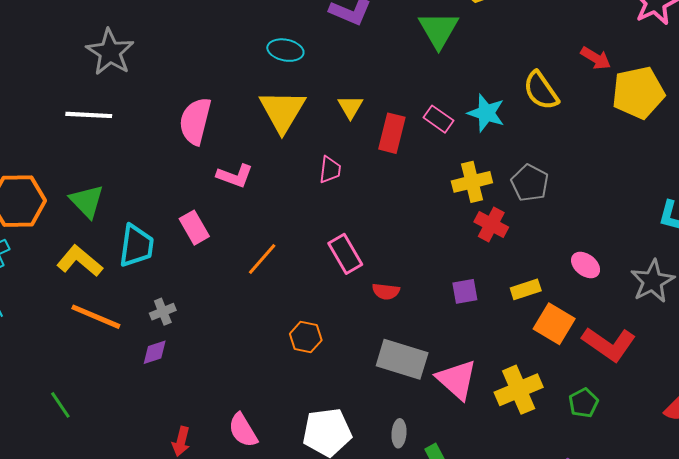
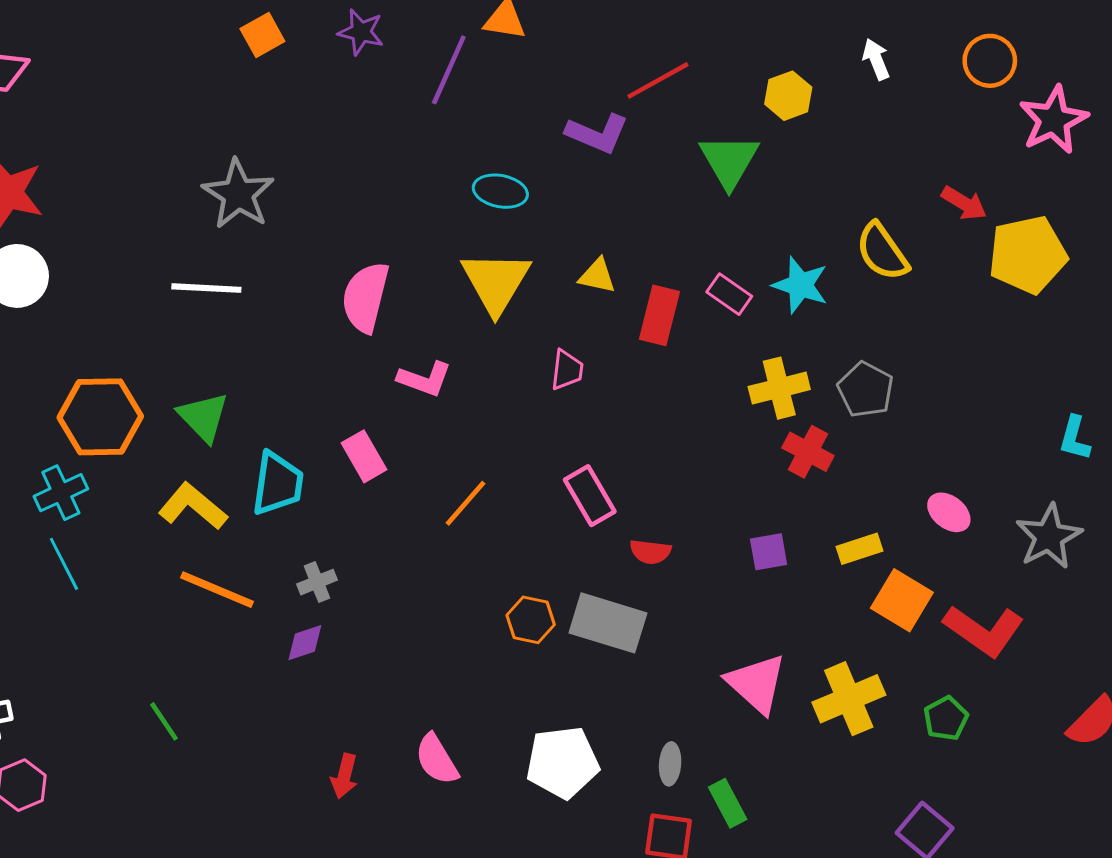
yellow triangle: (350, 107) -> (597, 276), turned -48
gray rectangle: (402, 359) -> (608, 623), moved

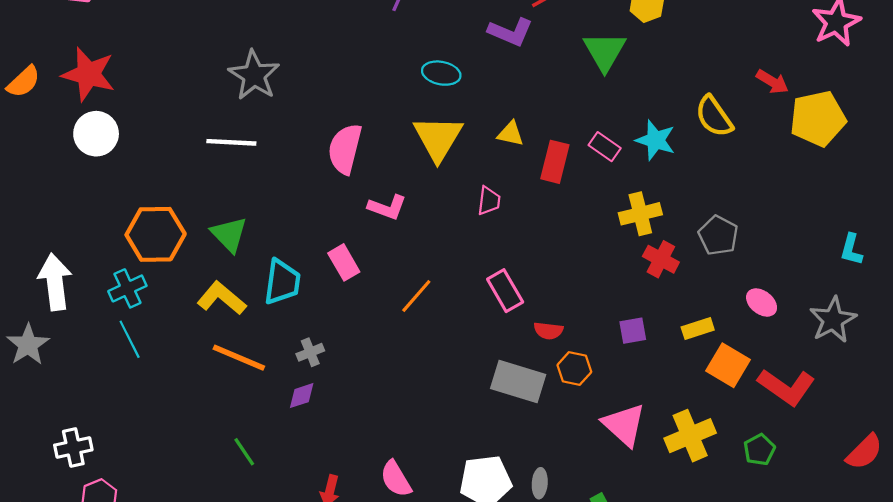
gray pentagon: (866, 390) -> (718, 235), moved
orange hexagon: (531, 620) -> (574, 369), moved
green line: (164, 721) -> (244, 452), moved
gray ellipse: (670, 764) -> (540, 483), moved

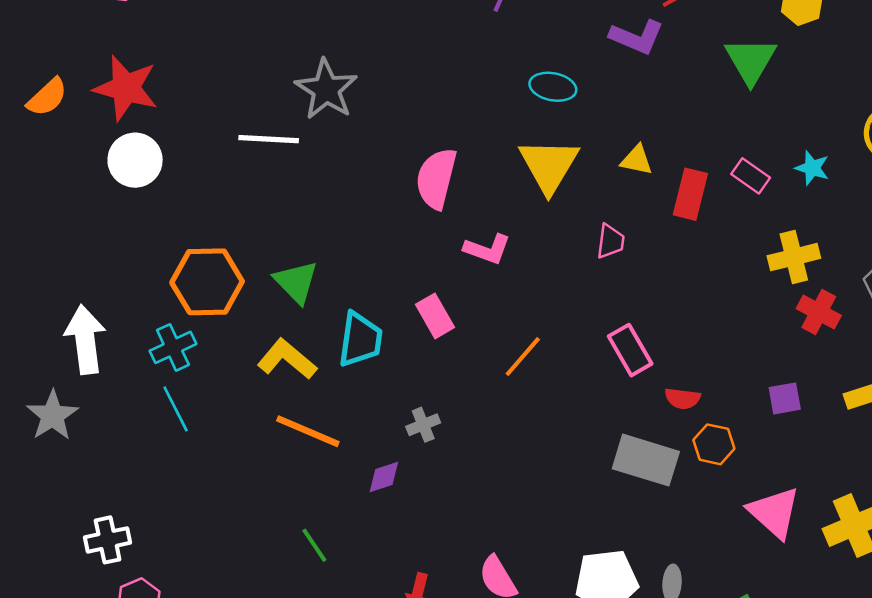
cyan star: (655, 140) -> (812, 168), size x0.7
white line: (231, 142) -> (269, 139), moved
gray cross: (310, 352) -> (423, 425), moved

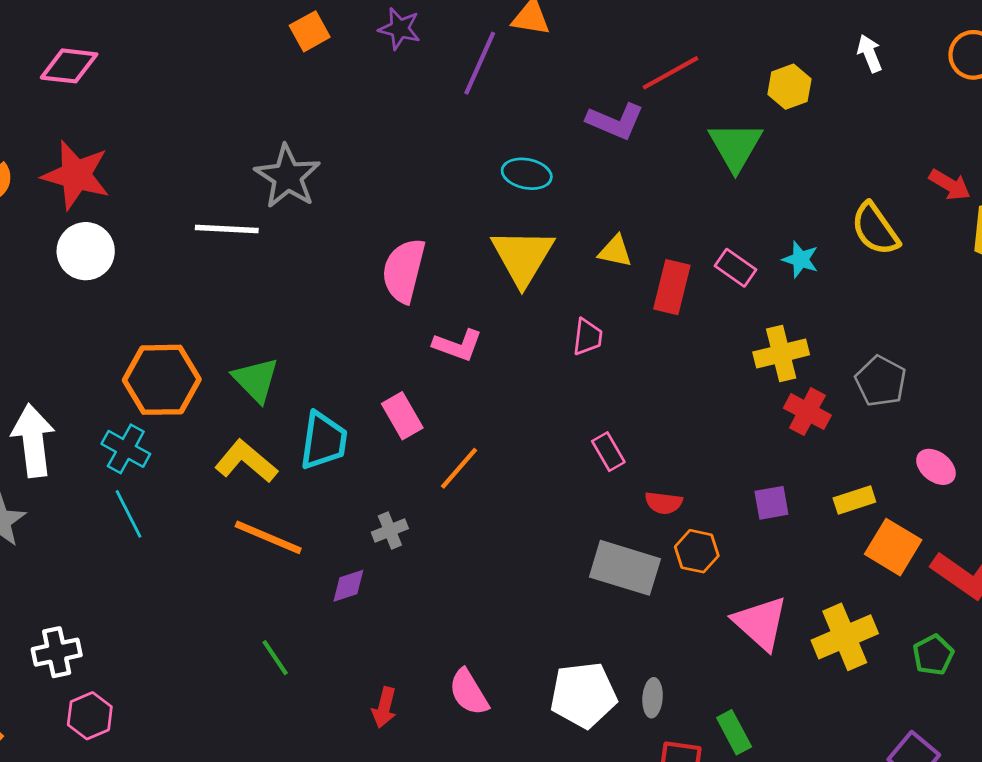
cyan cross: (173, 347) -> (126, 449), turned -36
pink rectangle: (630, 350) -> (608, 452), size x0.7
orange line: (523, 357) -> (459, 468), moved

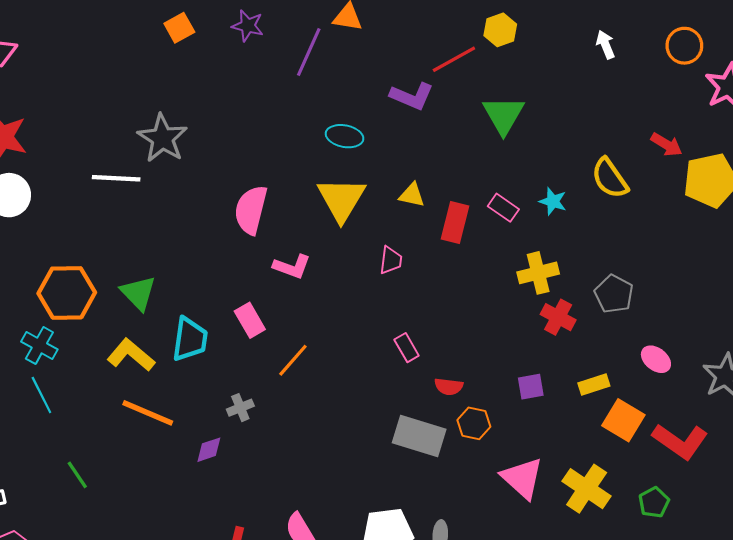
yellow hexagon: (789, 87) -> (500, 30), moved
yellow cross: (845, 637) -> (587, 489), turned -33
green line: (275, 658) -> (77, 475), moved

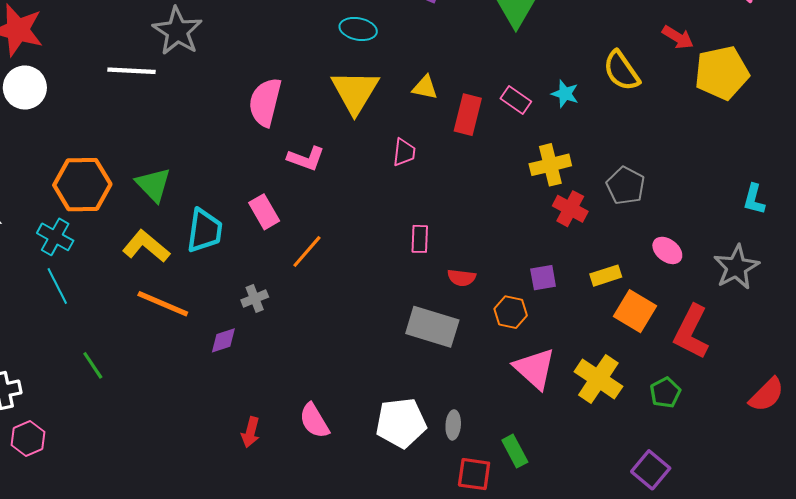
pink rectangle: (407, 348) -> (420, 239), turned 32
orange hexagon: (474, 423) -> (511, 312), moved
red L-shape: (680, 441) -> (691, 332), turned 82

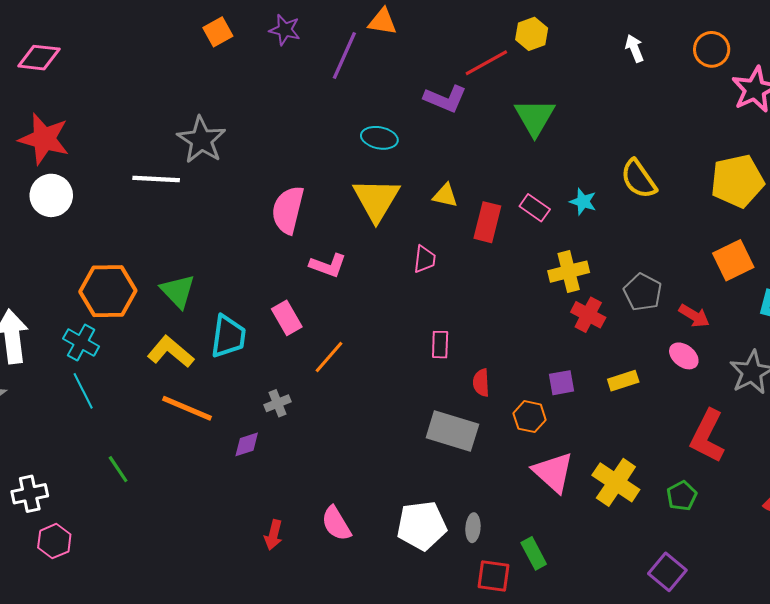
red arrow: (678, 37) -> (694, 316), moved
red semicircle: (462, 278) -> (481, 383), turned 80
orange square: (635, 311) -> (733, 260), moved, turned 33

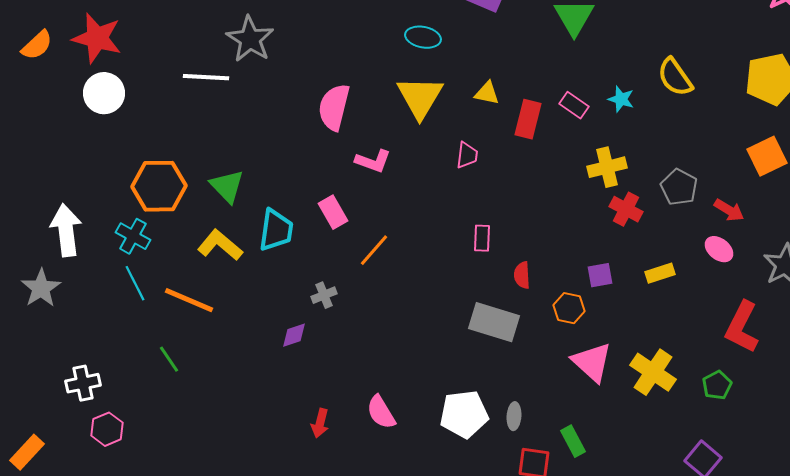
orange line: (187, 408) -> (189, 300), moved

